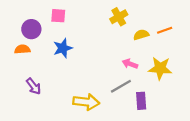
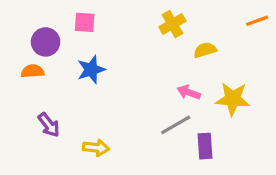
orange line: (165, 30) -> (257, 21), moved
yellow arrow: (86, 102) -> (96, 148), moved, size x0.7

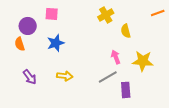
yellow semicircle: (205, 50) -> (126, 31), turned -88
orange semicircle: (33, 71) -> (20, 44), turned -104
pink arrow: (189, 92) -> (116, 57), turned 48
yellow arrow: (96, 148) -> (65, 76), moved

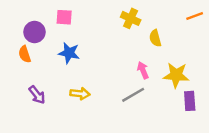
yellow cross: (106, 15) -> (131, 18), turned -35
blue star: (56, 43) -> (69, 53), turned 30
purple rectangle: (126, 90) -> (190, 101), moved

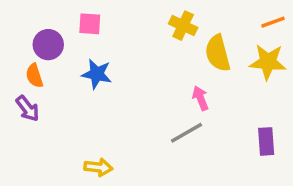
yellow semicircle: (155, 38) -> (218, 53), size x1.5
yellow star: (176, 75) -> (268, 62), moved
yellow arrow: (80, 94) -> (98, 167), moved
purple arrow: (37, 95) -> (28, 109), moved

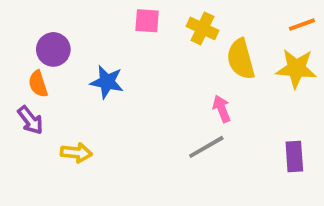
pink square: (90, 24) -> (147, 21), moved
yellow arrow: (98, 167) -> (76, 153), moved

